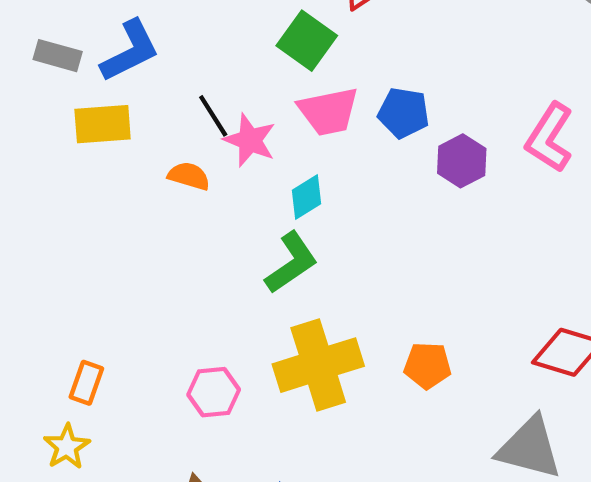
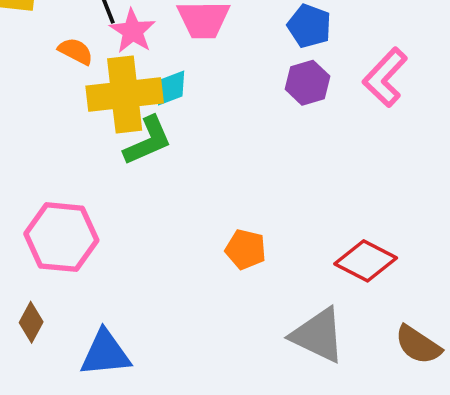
blue pentagon: (404, 113) -> (309, 26), moved
yellow cross: (318, 365) -> (125, 94), moved
pink hexagon: (214, 392) -> (61, 237), size x1.6

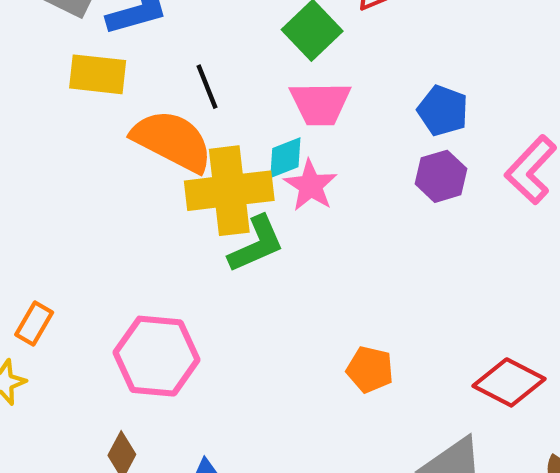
pink star: (133, 31) -> (310, 185), moved
orange semicircle: (76, 51) -> (172, 141), size x2.0
cyan diamond: (171, 88) -> (285, 158), moved

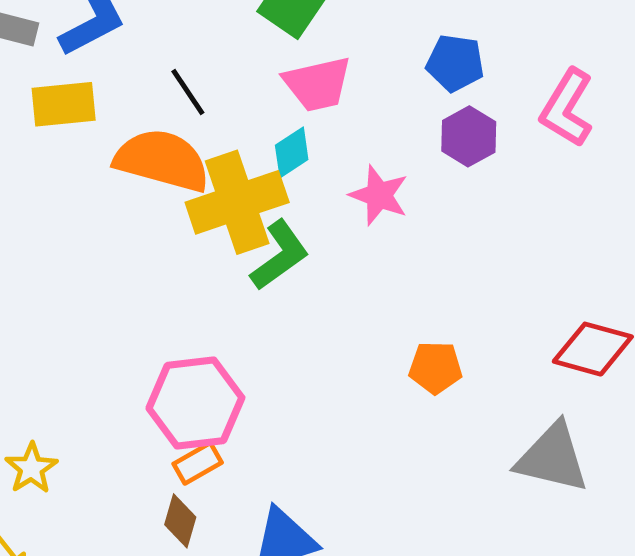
pink star: (310, 185) -> (379, 195), moved
orange rectangle: (34, 323) -> (198, 463), moved, turned 42

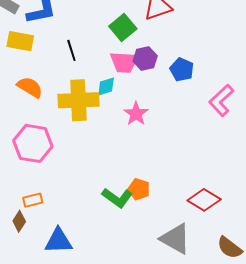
purple hexagon: (469, 136) -> (145, 58), moved
orange semicircle: (162, 160) -> (30, 87), moved, size x0.7
green L-shape: (280, 255) -> (117, 198), moved, turned 56
pink hexagon: (195, 403) -> (33, 143), moved

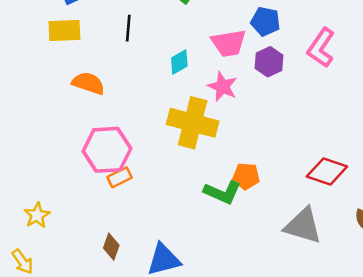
black line: (71, 50) -> (128, 28), turned 35
purple hexagon: (145, 58) -> (269, 62), moved
pink trapezoid: (124, 62) -> (229, 43), moved
yellow cross: (78, 100) -> (193, 123), moved, turned 30
orange rectangle: (33, 200) -> (120, 177), moved

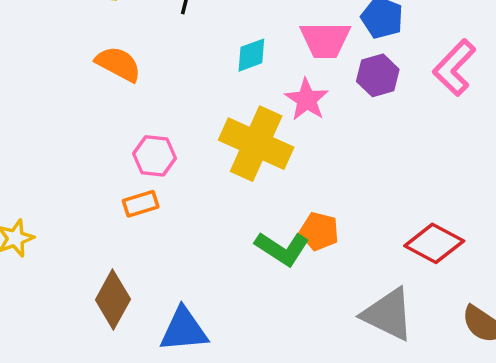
pink hexagon: (107, 150) -> (154, 156), moved, size x0.6
brown diamond: (111, 247) -> (113, 299), size x1.5

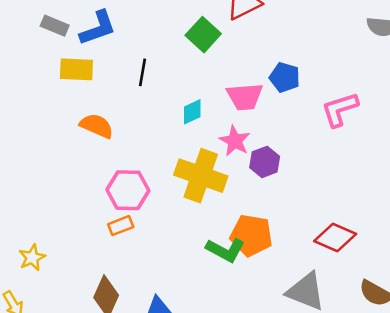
pink L-shape: (454, 68) -> (340, 109), turned 33
purple hexagon: (378, 75) -> (265, 162), moved
pink hexagon: (154, 156) -> (128, 190), size x1.4
orange pentagon: (319, 231) -> (251, 235), size x1.5

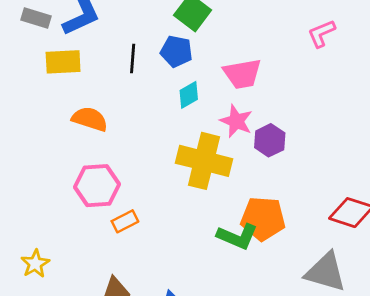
blue pentagon: (285, 77) -> (176, 51), moved
pink L-shape: (340, 109) -> (321, 33), moved, size x0.7
pink hexagon: (128, 190) -> (97, 186), moved

